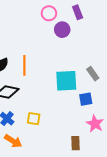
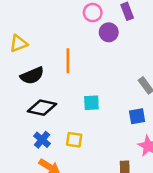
orange line: (24, 65) -> (68, 61), moved
cyan square: (66, 81) -> (91, 103), moved, size x0.6

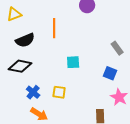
black diamond: (42, 108) -> (20, 66), moved
blue square: (137, 116) -> (110, 73), turned 32

